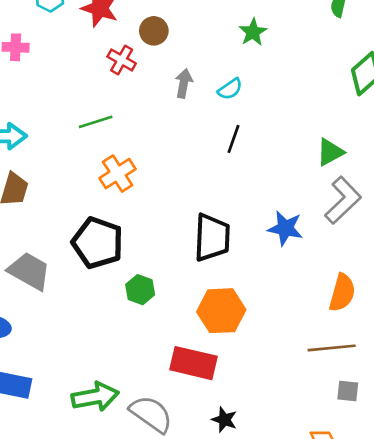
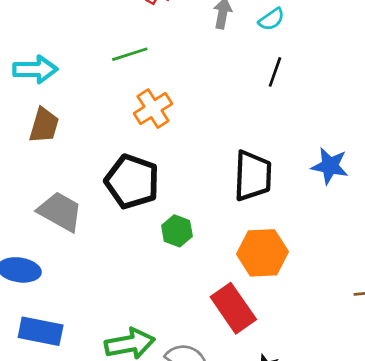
red rectangle: (193, 363) -> (233, 308), turned 42

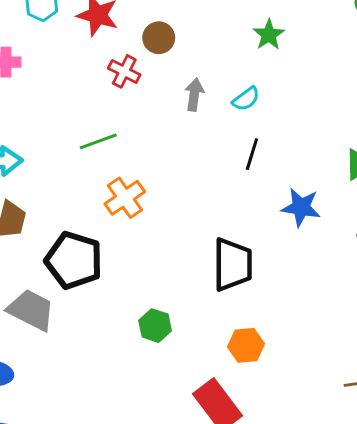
blue star: (330, 166) -> (301, 207), moved
black pentagon: (132, 182) -> (74, 260), moved
orange hexagon: (262, 253) -> (246, 345), size x0.7

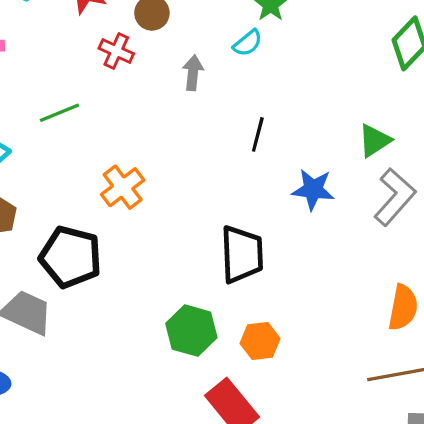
cyan semicircle: (246, 99) -> (248, 43), moved
green line: (98, 141) -> (59, 113), moved
green hexagon: (155, 326) -> (191, 331), moved, size x1.4

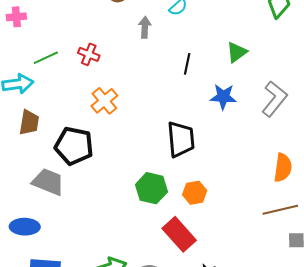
red cross: (116, 51) -> (89, 54), moved
green line: (59, 113) -> (46, 58), moved
green triangle: (375, 141) -> (237, 52), moved

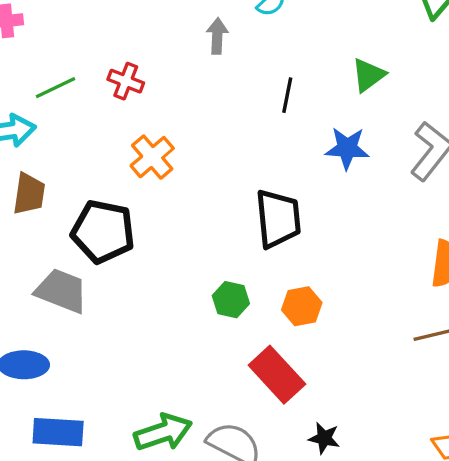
green hexagon: (151, 188) -> (231, 300), size x0.7

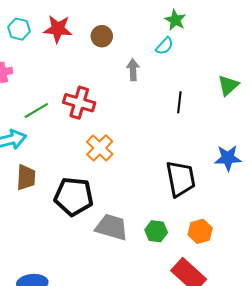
red cross: (126, 81) -> (79, 103), size x1.4
blue star: (347, 148) -> (228, 158), moved
gray trapezoid: (61, 291) -> (112, 227), moved

